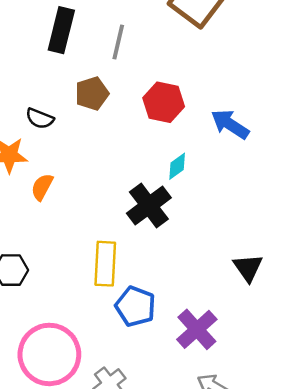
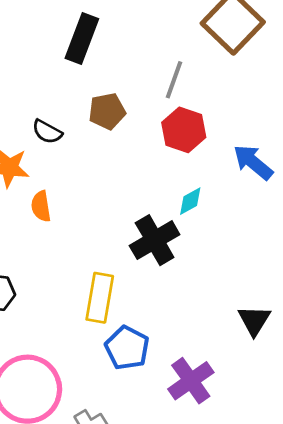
gray line: (118, 42) -> (174, 80), moved
orange semicircle: (42, 187) -> (41, 206), turned -44

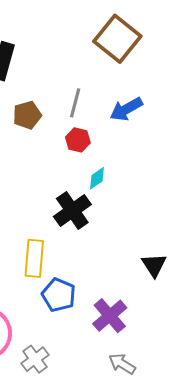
gray line: (174, 80) -> (75, 103), moved
red hexagon: (184, 130) -> (78, 140), moved, size x0.7
blue arrow: (253, 162) -> (126, 109), moved, turned -64

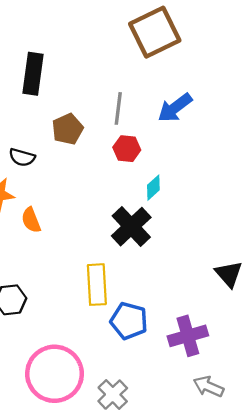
brown square: (117, 39) -> (155, 32), turned 33
purple cross: (110, 316) -> (188, 336), turned 32

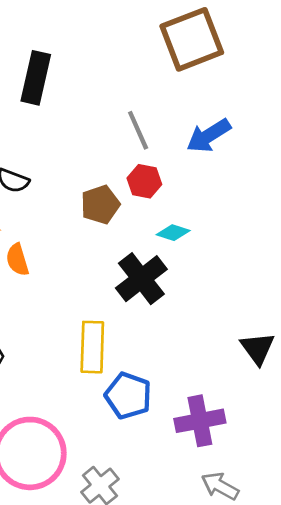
gray line: (118, 108) -> (138, 130), turned -36
brown pentagon: (68, 129) -> (100, 205), moved
cyan diamond: (153, 188) -> (173, 233), turned 55

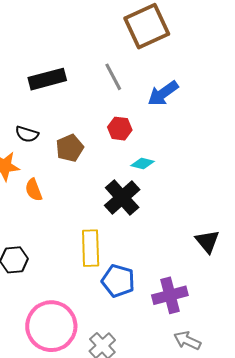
black rectangle: (36, 78) -> (47, 79), moved, turned 66
gray line: (138, 130) -> (113, 77), moved
brown pentagon: (100, 205) -> (70, 148), moved

